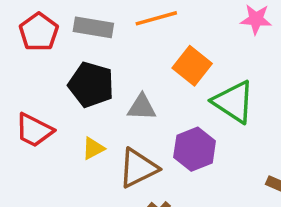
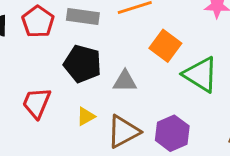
red trapezoid: (34, 130) -> (37, 103), turned 88
purple hexagon: (195, 149) -> (172, 133), moved

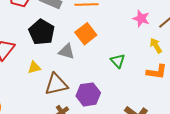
orange square: (165, 46) -> (86, 34), moved
green triangle: (201, 75) -> (118, 61), size x0.6

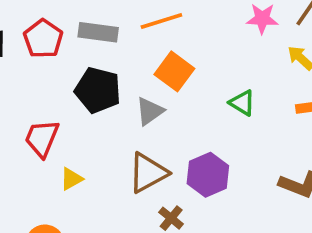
gray triangle: (66, 51) -> (150, 111), turned -36
yellow triangle: (34, 67) -> (71, 179), moved

